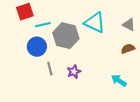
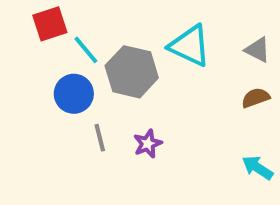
cyan line: (43, 25) -> (86, 50), turned 63
cyan arrow: (119, 81) -> (258, 168), moved

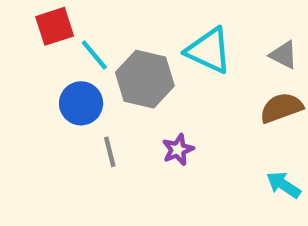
brown semicircle: (256, 98) -> (281, 108), size x1.4
purple star: (148, 144) -> (178, 150), moved

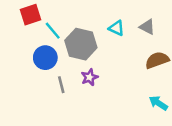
cyan triangle: (209, 51) -> (117, 28), size x0.6
gray triangle: (284, 55) -> (147, 27), moved
purple star: (178, 150) -> (90, 77), moved

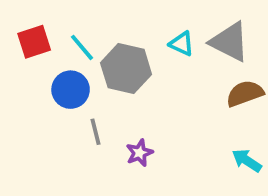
red square: (31, 15) -> (34, 42), moved
gray triangle: (147, 27) -> (229, 42), size x1.6
purple star: (90, 77) -> (139, 153), moved

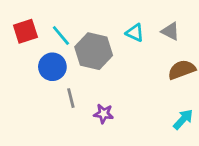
gray triangle: (229, 42) -> (170, 31), size x0.6
purple star: (139, 153) -> (104, 114), turned 30
cyan arrow: (247, 160) -> (183, 119), turned 100

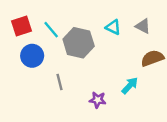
blue circle: (52, 67) -> (32, 56), moved
purple star: (104, 114) -> (98, 100), moved
cyan arrow: (183, 119) -> (130, 86), moved

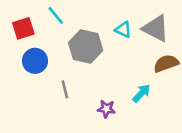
gray triangle: (143, 26) -> (156, 28), size x1.6
cyan line: (51, 30) -> (56, 15), moved

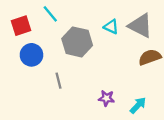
cyan arrow: (141, 93) -> (138, 105), moved
purple star: (106, 109) -> (106, 98), moved

